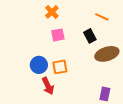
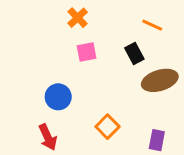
orange square: (60, 67) -> (107, 127), moved, turned -35
red arrow: (48, 86) -> (48, 137), moved

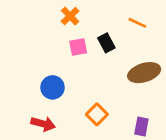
black rectangle: (134, 53) -> (106, 43), moved
red arrow: (48, 137) -> (43, 124), turned -50

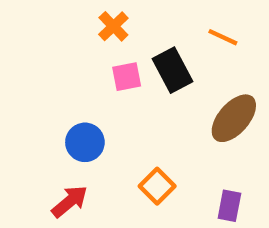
black rectangle: (106, 43) -> (173, 70), size x1.4
brown ellipse: (144, 73) -> (234, 118), turned -32
red arrow: (43, 124) -> (70, 201), turned -55

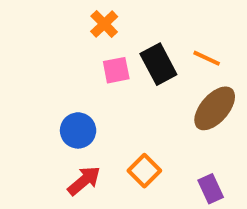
orange line: (223, 37) -> (207, 58), moved
red arrow: (70, 201) -> (84, 181), moved
purple rectangle: (229, 206) -> (211, 189), turned -36

